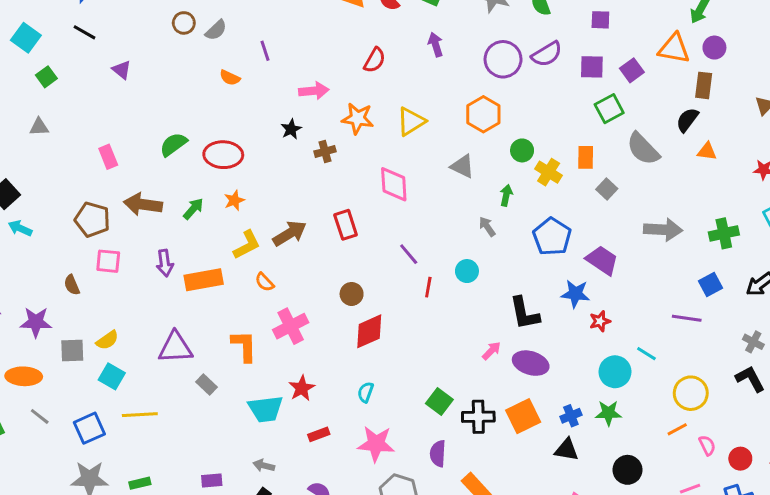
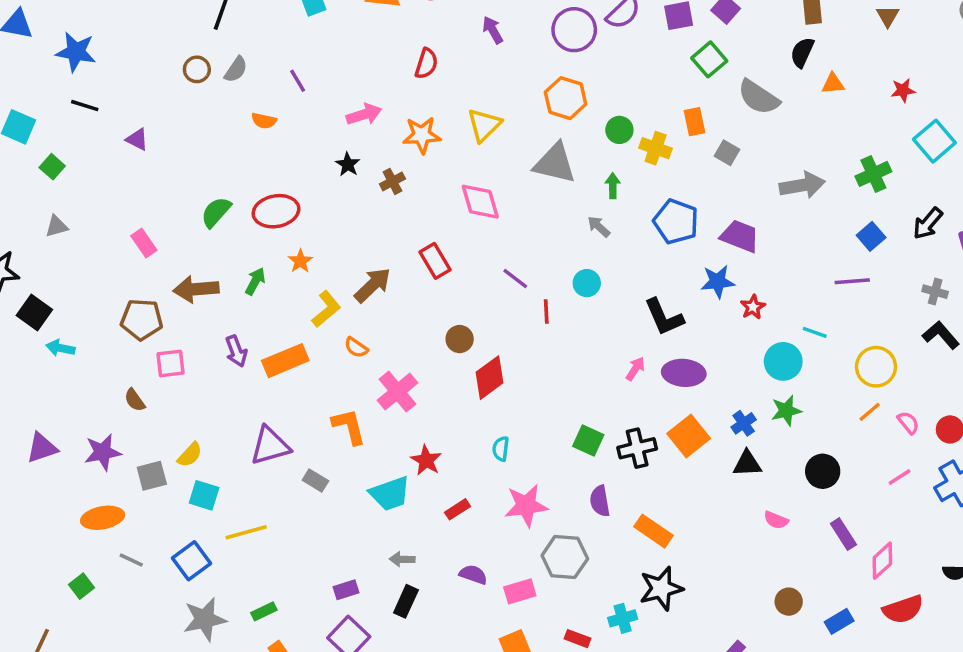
gray triangle: (463, 166) -> (555, 163), size x1.5

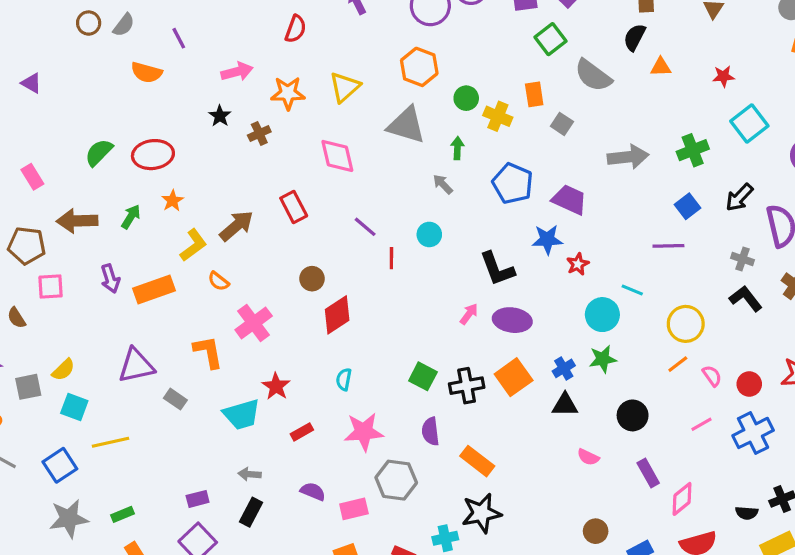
orange semicircle: (264, 121) -> (146, 72), size x1.4

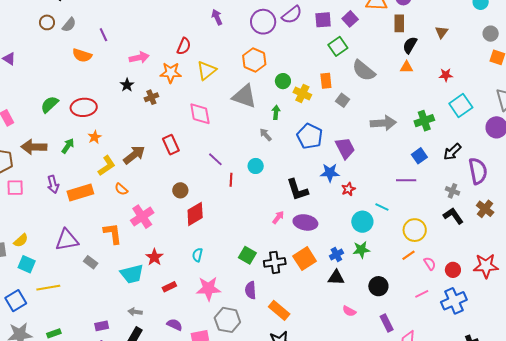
red semicircle: (296, 29) -> (184, 46), moved
black semicircle: (635, 37) -> (410, 45), moved
purple trapezoid: (570, 200) -> (345, 148), turned 35

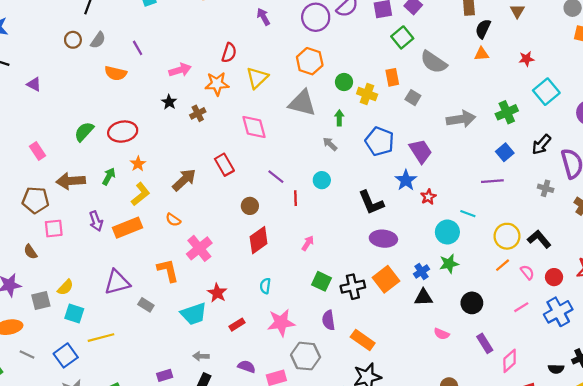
yellow L-shape: (107, 166) -> (140, 194), moved
blue star: (330, 173) -> (406, 180), turned -30
brown circle: (180, 190) -> (250, 206), moved
black L-shape: (453, 216) -> (539, 239), moved
pink arrow: (278, 217) -> (308, 243), moved

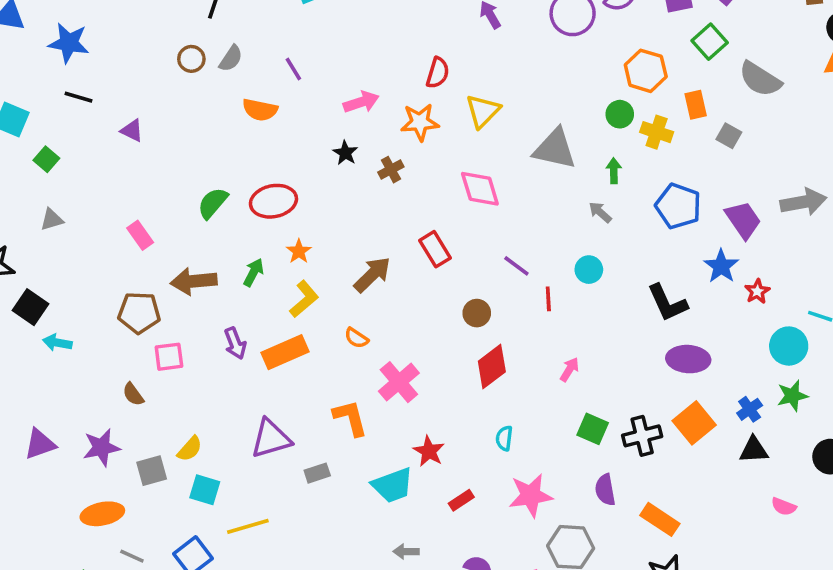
orange hexagon: (310, 61) -> (646, 71), moved
gray arrow: (461, 119) -> (803, 202), moved
gray rectangle: (146, 305) -> (317, 473), turned -49

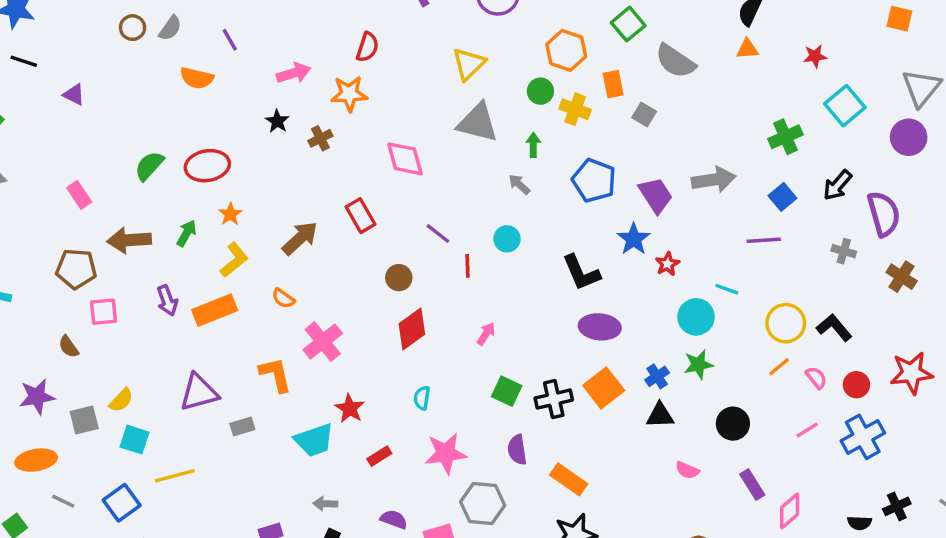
yellow triangle: (483, 111) -> (469, 64), moved

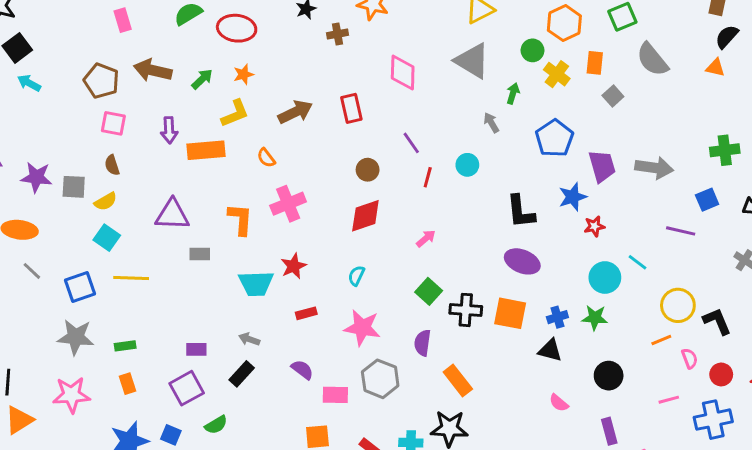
brown semicircle: (68, 347) -> (112, 165), moved
orange square: (604, 388) -> (510, 313), turned 32
gray square: (84, 420) -> (74, 187), moved

